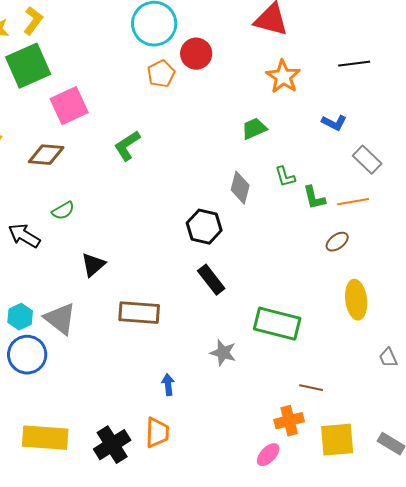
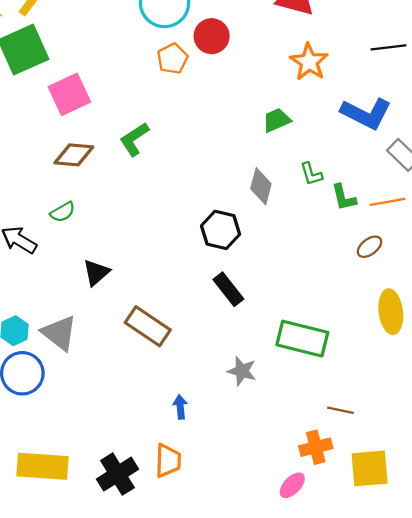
blue L-shape: (334, 123) -> (366, 113), size x1.8
brown diamond: (46, 155) -> (74, 155), moved
brown rectangle: (139, 313) -> (148, 326), turned 30

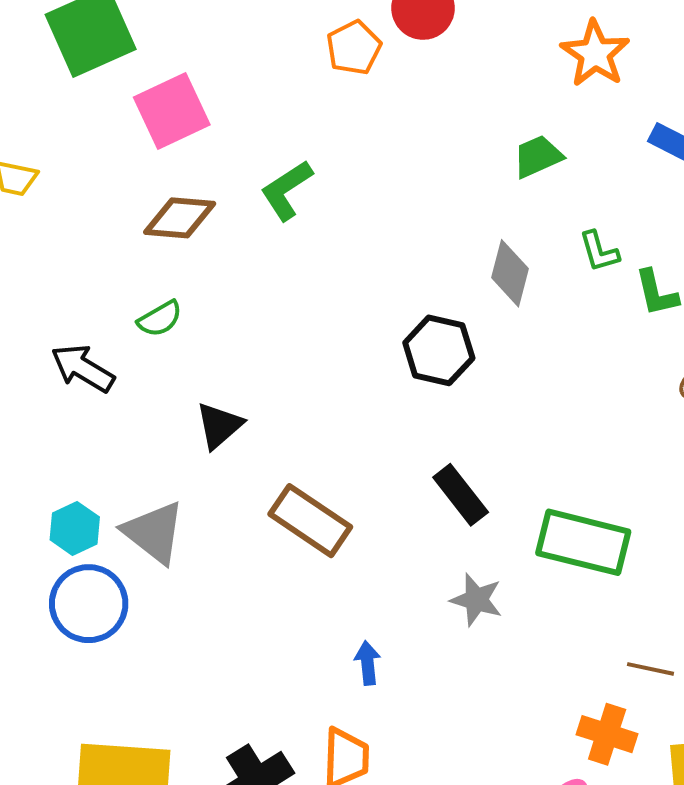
black rectangle: (228, 289) -> (461, 495), moved
orange cross: (316, 447) -> (607, 734), turned 32

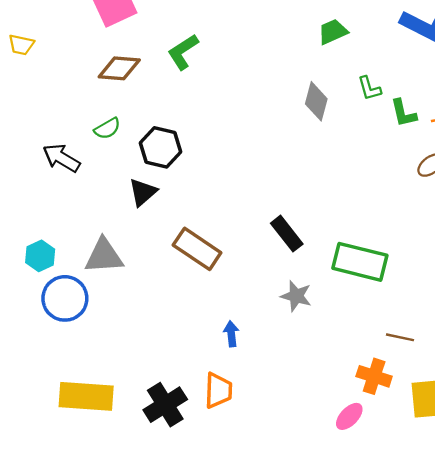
black hexagon: (439, 350) -> (160, 147), moved
cyan hexagon: (75, 528) -> (40, 256), moved
gray triangle: (154, 532) -> (104, 256), turned -42

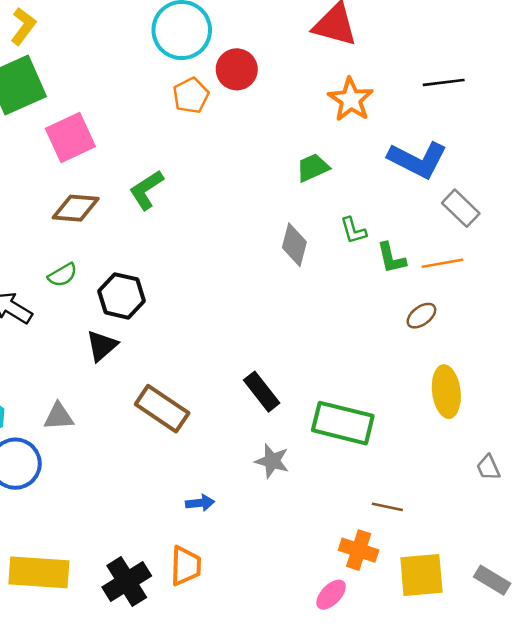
gray triangle: (104, 256) -> (59, 416), size x0.7
blue arrow: (231, 334) -> (200, 503), turned 90

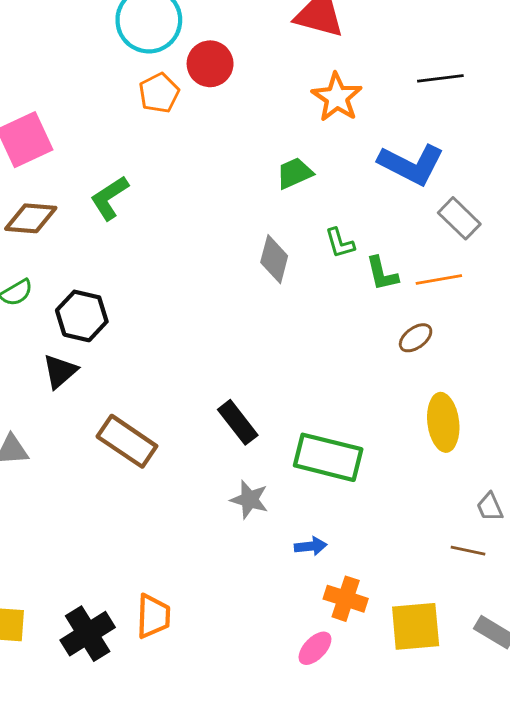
blue arrow: (200, 503) -> (311, 546), moved
brown line: (387, 507) -> (468, 551), moved

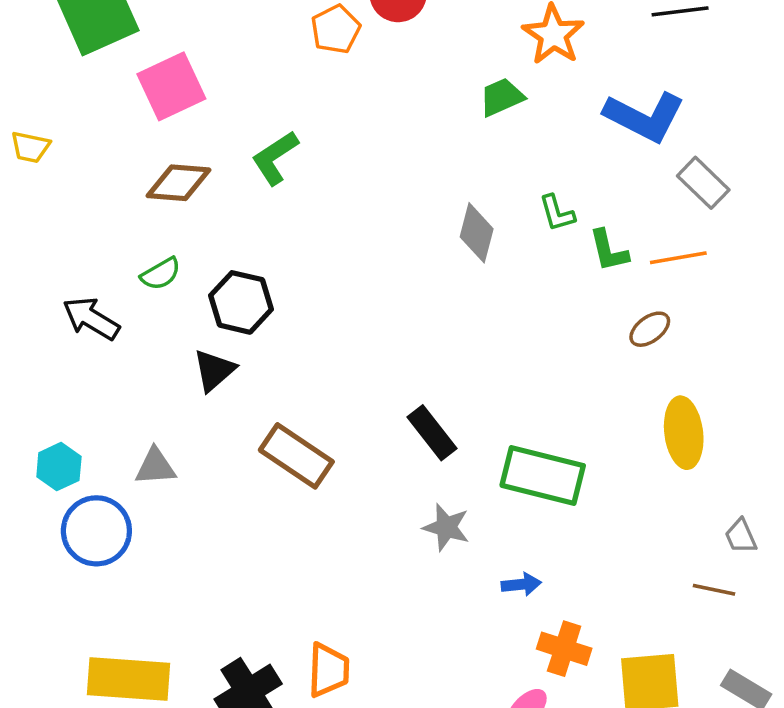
green trapezoid: (295, 173) -> (502, 97), moved

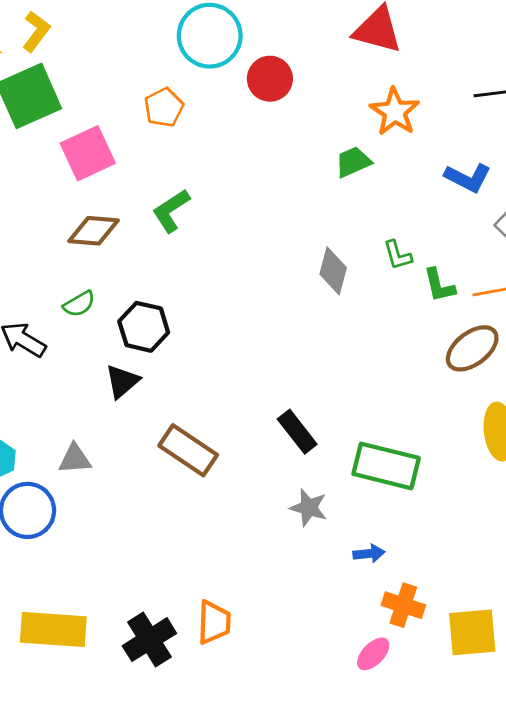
orange pentagon: (336, 29) -> (164, 107), moved
blue L-shape: (644, 117) -> (468, 178), size x0.7
brown ellipse: (650, 329) -> (472, 348), size x1.6

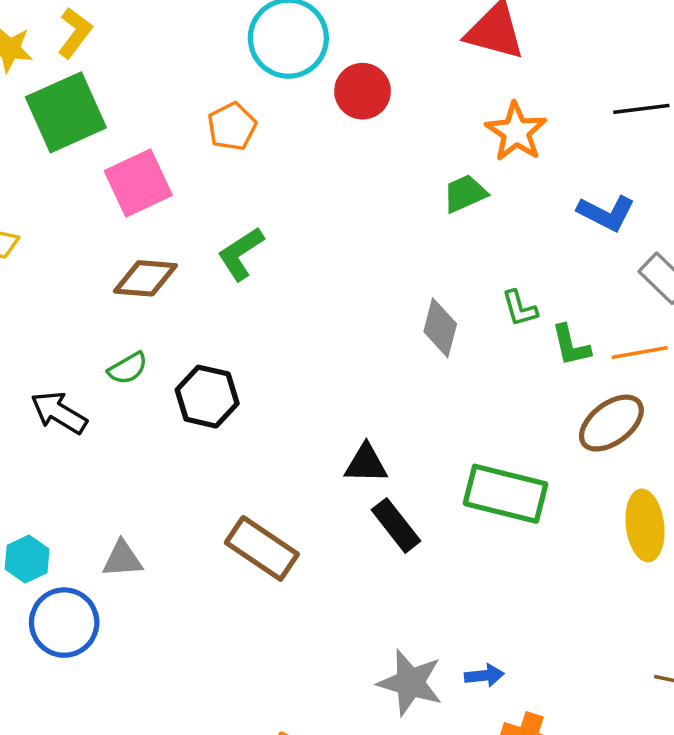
black triangle: (122, 381) -> (366, 464), moved, turned 42
green rectangle: (386, 466) -> (505, 494), moved
gray star: (309, 508) -> (410, 683), moved, size x1.4

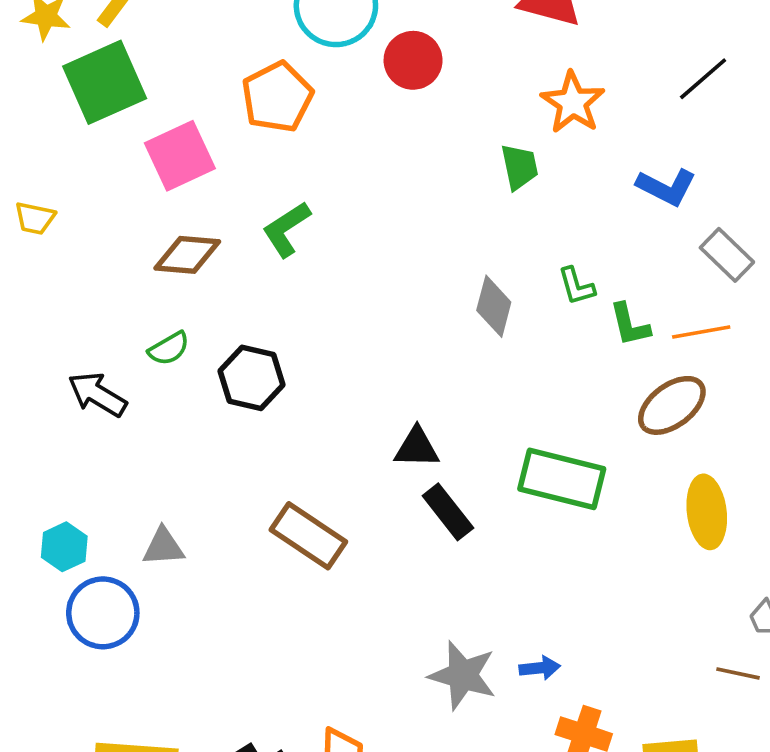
black line: (641, 109) -> (703, 79), turned -34
orange pentagon: (232, 126) -> (277, 97), size x1.4
green trapezoid: (465, 194) -> (520, 167), turned 102

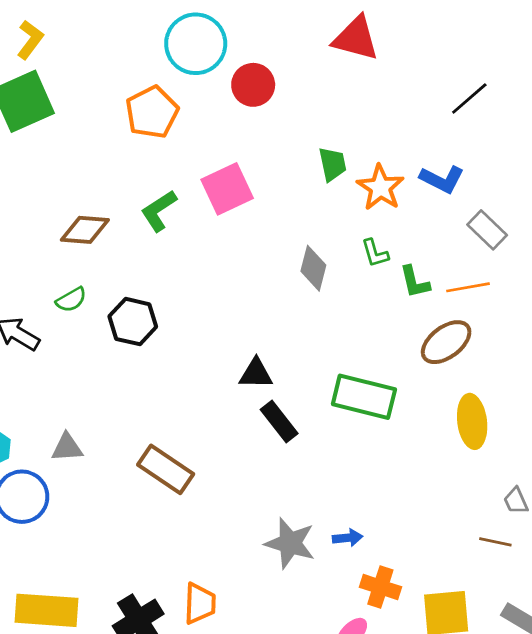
orange star: (573, 103) -> (380, 187), moved
pink square: (180, 156) -> (227, 189), moved
brown rectangle: (308, 536) -> (166, 469), moved

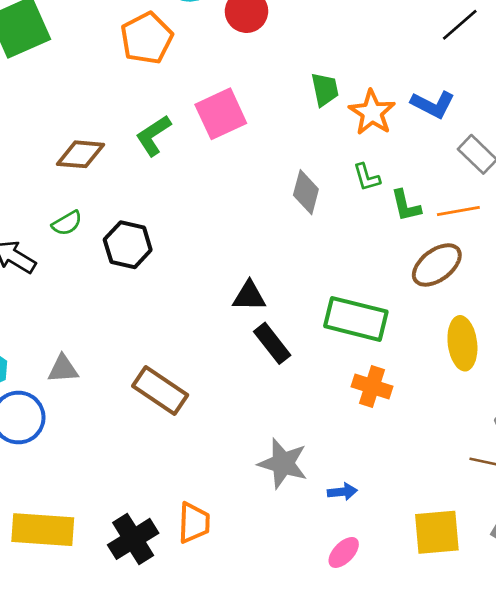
blue arrow: (348, 538) -> (342, 492), moved
orange cross: (380, 587) -> (372, 386), moved

